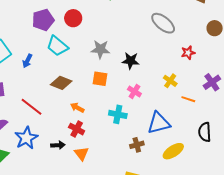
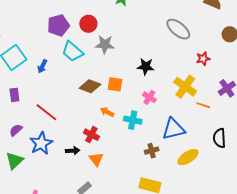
gray star: (100, 49) -> (105, 44), moved
yellow cross: (170, 81) -> (185, 87), size x1.6
brown diamond: (61, 83) -> (90, 86), moved
orange arrow: (77, 108) -> (107, 112), moved

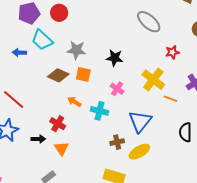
gray star: (105, 44) -> (76, 50), moved
blue arrow: (42, 66) -> (19, 53), moved, turned 64
blue triangle: (174, 129) -> (140, 121), turned -40
yellow ellipse: (188, 157) -> (139, 152), moved

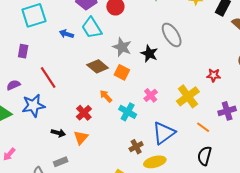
gray ellipse: (149, 22) -> (172, 35), moved
black star: (115, 58) -> (149, 54), moved
orange line: (171, 99) -> (203, 127), moved
black arrow: (38, 139) -> (58, 133), moved
brown cross: (117, 142) -> (136, 147), turned -32

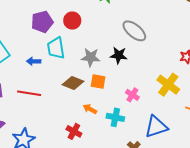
cyan trapezoid: (92, 28) -> (56, 48), turned 40
red line: (48, 78) -> (29, 93), moved, turned -30
blue triangle: (164, 133) -> (156, 127), turned 35

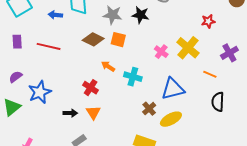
pink cross: (132, 95) -> (161, 52), moved

